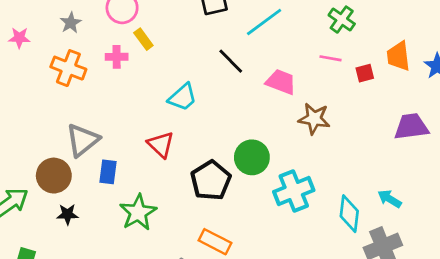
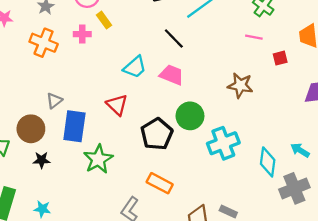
red square: (365, 73) -> (280, 58), moved
pink trapezoid: (281, 82) -> (172, 75), moved
gray triangle: (83, 140) -> (54, 101), size x0.6
blue rectangle: (108, 172) -> (74, 126), size x1.6

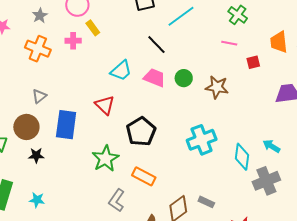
gray triangle: (54, 101) -> (39, 96), moved
green circle: (190, 116) -> (184, 78), moved, size x0.7
green star: (98, 159) -> (105, 159), moved

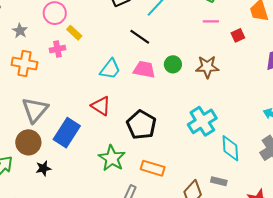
gray triangle: (39, 96) -> (35, 110), size x1.8
blue rectangle: (66, 125) -> (67, 133), turned 36
cyan diamond: (242, 157) -> (230, 148), moved

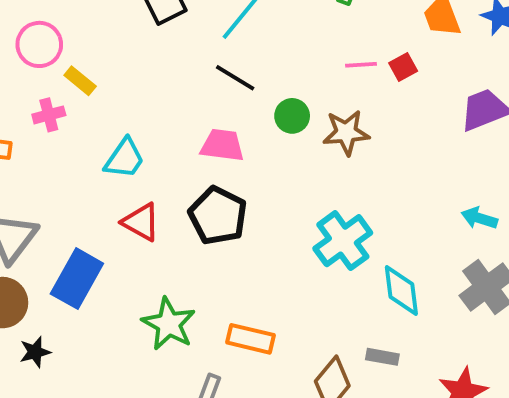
pink line: (211, 21) -> (361, 65), moved
black line: (140, 37) -> (235, 78), moved
green circle: (173, 64) -> (292, 116), moved
cyan trapezoid: (110, 69) -> (124, 159), moved
black pentagon: (141, 125) -> (218, 216), moved

